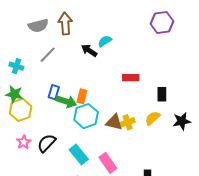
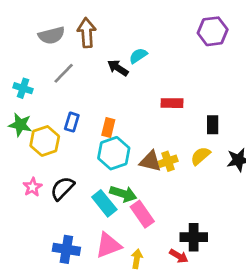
green arrow: (66, 101) -> (123, 194), moved
yellow hexagon: (21, 110) -> (45, 141), moved

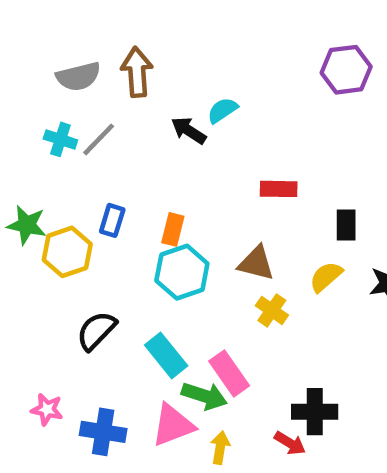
cyan cross: (23, 88) -> (60, 139), moved
brown triangle: (150, 161) -> (256, 263), moved
yellow cross: (168, 161) -> (272, 310), moved, turned -36
pink star: (33, 187) -> (47, 409), moved, turned -30
green arrow: (123, 194) -> (204, 396), moved

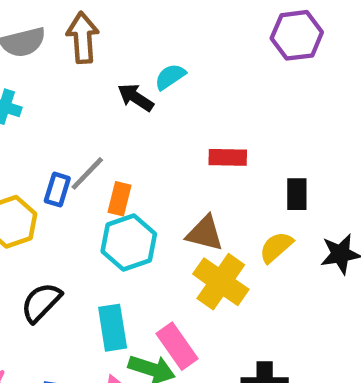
gray line: (99, 139) -> (87, 173), moved
yellow cross: (272, 310) -> (221, 282), size x1.6
cyan rectangle: (166, 355) -> (113, 328), turned 30

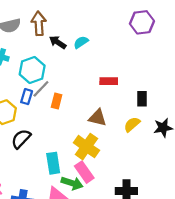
black arrow: (136, 97) -> (58, 42), moved
cyan hexagon: (129, 243) -> (32, 70), moved
yellow cross: (221, 282) -> (86, 147), moved
black semicircle: (41, 302) -> (21, 139), moved

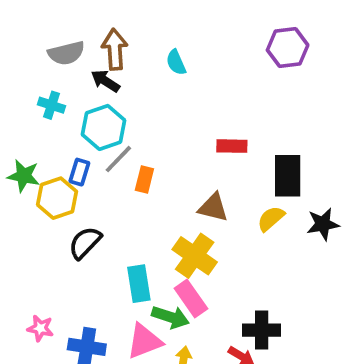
black arrow: (58, 42) -> (105, 81), moved
cyan semicircle: (81, 42) -> (176, 62), moved, turned -80
blue rectangle: (27, 97) -> (79, 172), moved
black rectangle: (142, 99) -> (288, 176), size x1.6

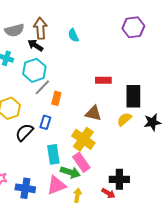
blue rectangle: (79, 172) -> (45, 122), moved

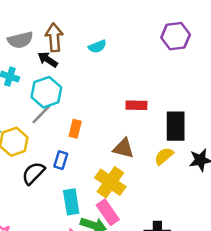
cyan semicircle: (73, 35) -> (97, 47), turned -88
gray line: (42, 87) -> (41, 114), moved

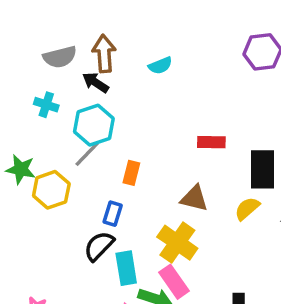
black semicircle: (33, 173) -> (99, 246), moved

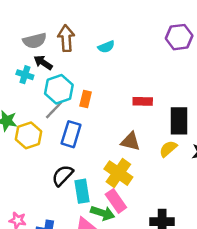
black arrow: (96, 83) -> (43, 63), moved
orange rectangle: (131, 173) -> (86, 99), moved
blue rectangle: (113, 214) -> (71, 134), moved, size x1.5

